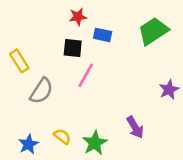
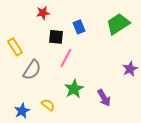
red star: (78, 17) -> (43, 13), moved
blue rectangle: (103, 35) -> (79, 27), turned 56
green star: (95, 143) -> (74, 89), moved

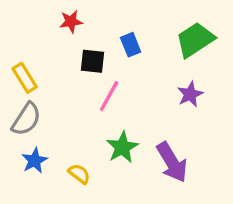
purple star: (130, 69) -> (190, 94), moved
gray semicircle: (32, 70) -> (26, 119), moved
purple arrow: (104, 98) -> (172, 162), size x1.4
blue star: (22, 111) -> (35, 161), moved

